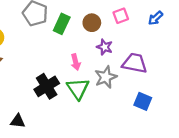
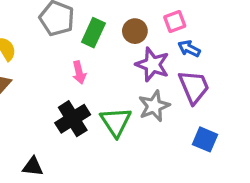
blue arrow: (155, 18) -> (189, 49), moved, turned 70
purple star: (105, 47) -> (152, 65), size x1.5
pink arrow: (76, 62) -> (79, 73), moved
purple trapezoid: (135, 63) -> (194, 87), turned 56

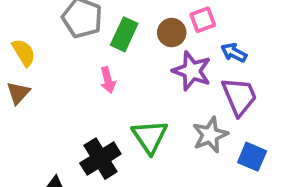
pink square: (175, 21) -> (203, 20), moved
gray star: (154, 106) -> (210, 135), moved
black cross: (73, 119) -> (100, 159), moved

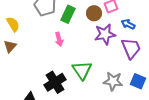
purple star: (192, 71) -> (105, 34), turned -30
gray star: (210, 135) -> (113, 81), moved, turned 30

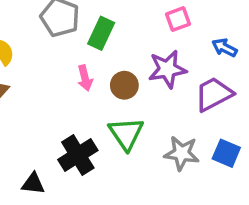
brown circle: (94, 13) -> (124, 85), moved
blue arrow: (128, 24) -> (225, 48), moved
purple trapezoid: (131, 48) -> (214, 94), turned -95

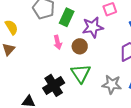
purple star: (167, 69) -> (93, 27), moved

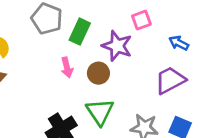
purple star: (93, 27) -> (117, 46), turned 30

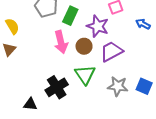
pink arrow: (67, 67) -> (61, 42), size x1.5
purple trapezoid: (170, 80) -> (111, 51), moved

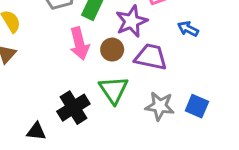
blue arrow: (143, 24) -> (188, 29), moved
purple star: (98, 26) -> (131, 21), turned 30
purple trapezoid: (111, 51) -> (151, 57), turned 40

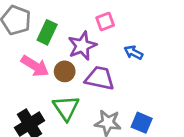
pink arrow: (79, 44) -> (35, 66), turned -44

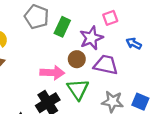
pink arrow: (35, 66) -> (52, 73), moved, turned -30

